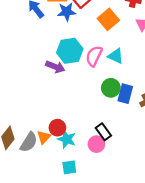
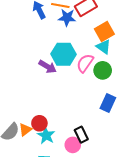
cyan triangle: (116, 56) -> (104, 47), moved
green circle: (111, 88) -> (103, 70), moved

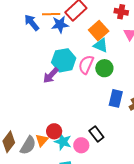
purple arrow: (48, 67) -> (51, 75), turned 114
pink circle: (73, 145) -> (81, 145), moved

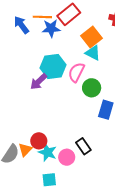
green circle: (104, 68) -> (92, 88), moved

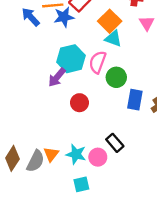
red circle: (39, 141) -> (79, 103), moved

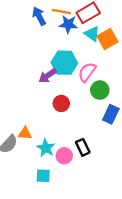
cyan triangle: (113, 39) -> (92, 34), moved
orange triangle: (51, 154) -> (25, 133), moved, turned 40

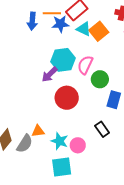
blue arrow: (39, 16) -> (32, 21), turned -138
red circle: (61, 103) -> (67, 98), size x1.5
black rectangle: (83, 147) -> (102, 129), moved
cyan square: (43, 176) -> (62, 167), size x1.5

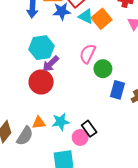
cyan hexagon: (63, 60) -> (41, 48), moved
red circle: (67, 98) -> (41, 82), moved
black rectangle: (102, 129) -> (89, 129), moved
cyan star: (60, 141) -> (61, 122), moved, turned -30

